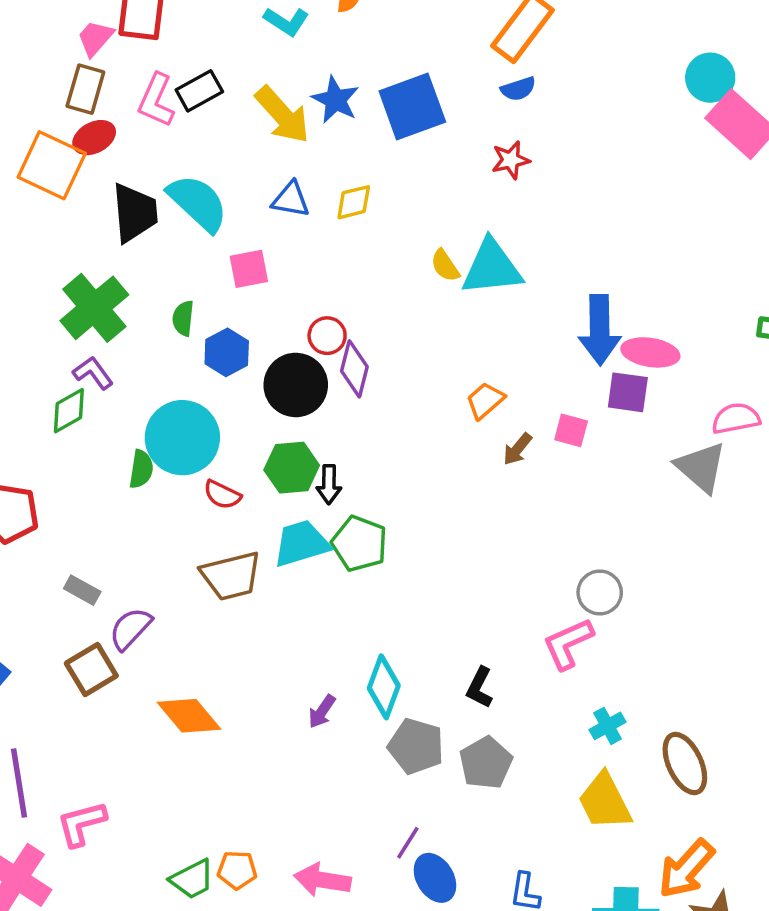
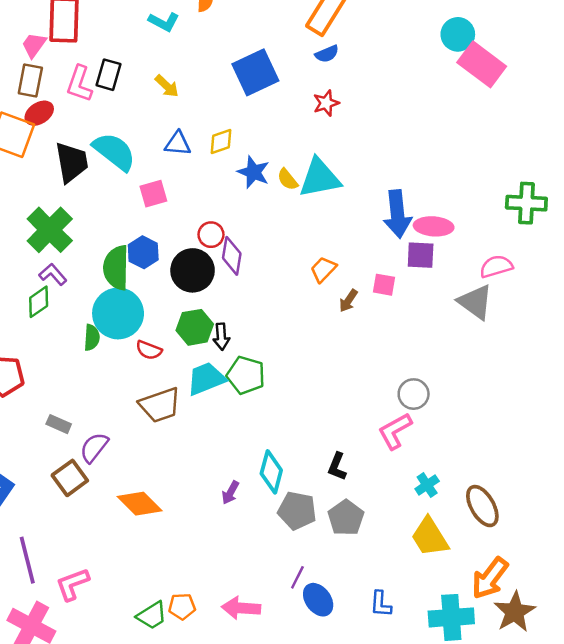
black rectangle: (199, 91) -> (108, 75), turned -40
blue star: (335, 100) -> (253, 172), moved
yellow arrow: (282, 115) -> (167, 86), size x0.6
green semicircle: (183, 318) -> (116, 268), moved, size x1.8

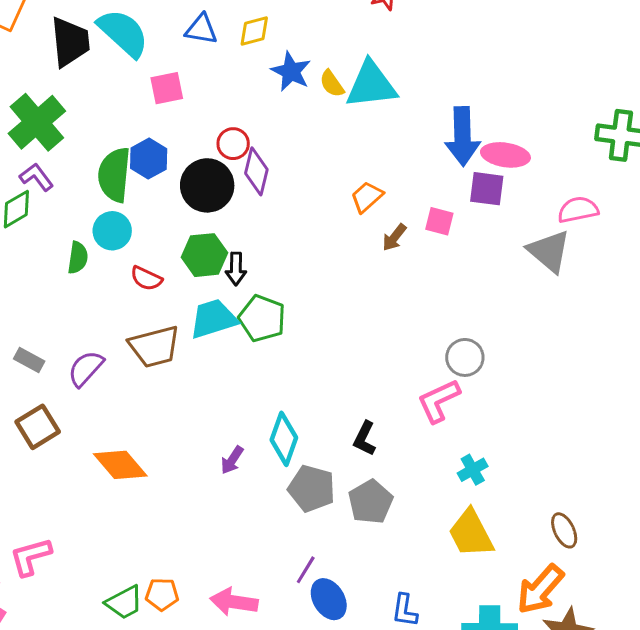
cyan circle: (118, 313) -> (112, 231), size x0.6
purple semicircle: (94, 447) -> (86, 368), moved
brown ellipse: (482, 506) -> (564, 530), moved, size x0.7

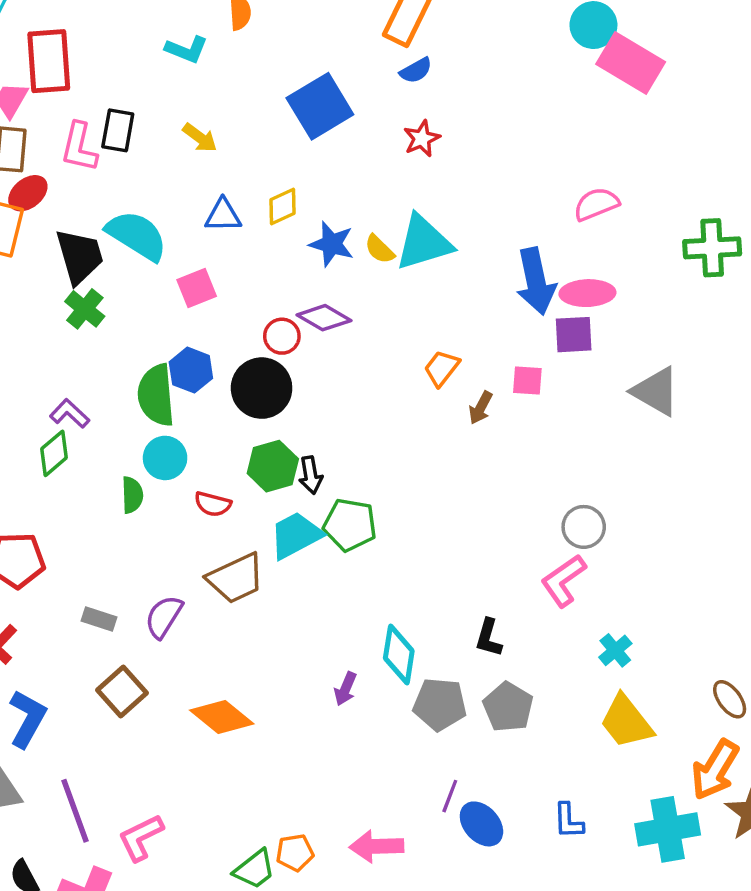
green cross: (37, 122) -> (85, 309), moved, size x0.6
purple diamond: (256, 171) -> (324, 318), moved, turned -63
pink semicircle: (578, 210) -> (596, 204), moved

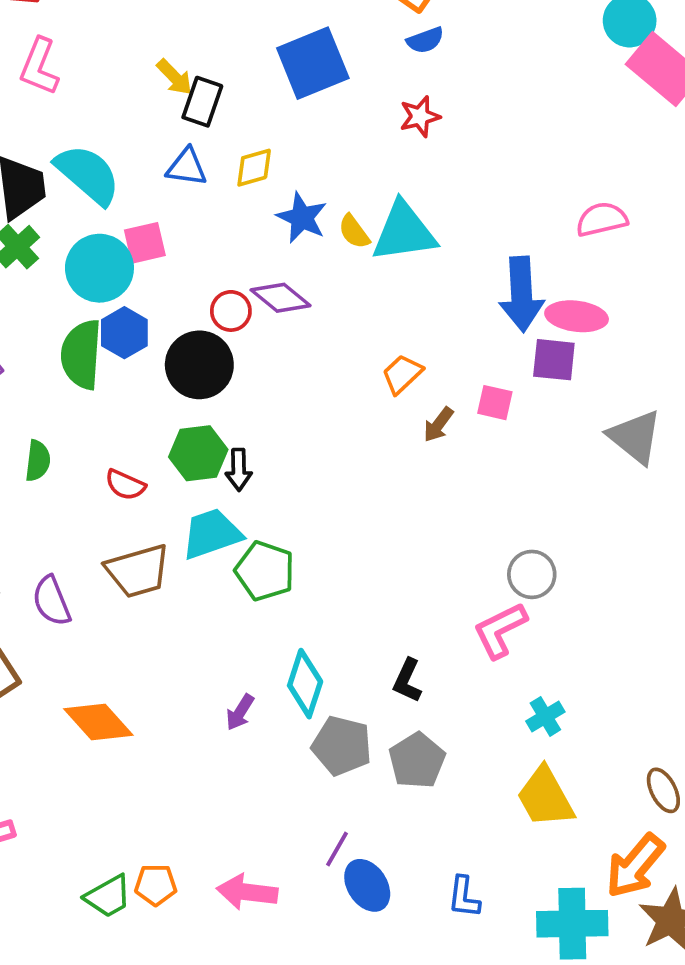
black rectangle: (118, 130) -> (202, 102), moved
cyan circle: (165, 458) -> (99, 268), moved, size x1.4
green pentagon: (350, 525) -> (265, 571), moved
purple semicircle: (164, 617) -> (52, 601), turned -63

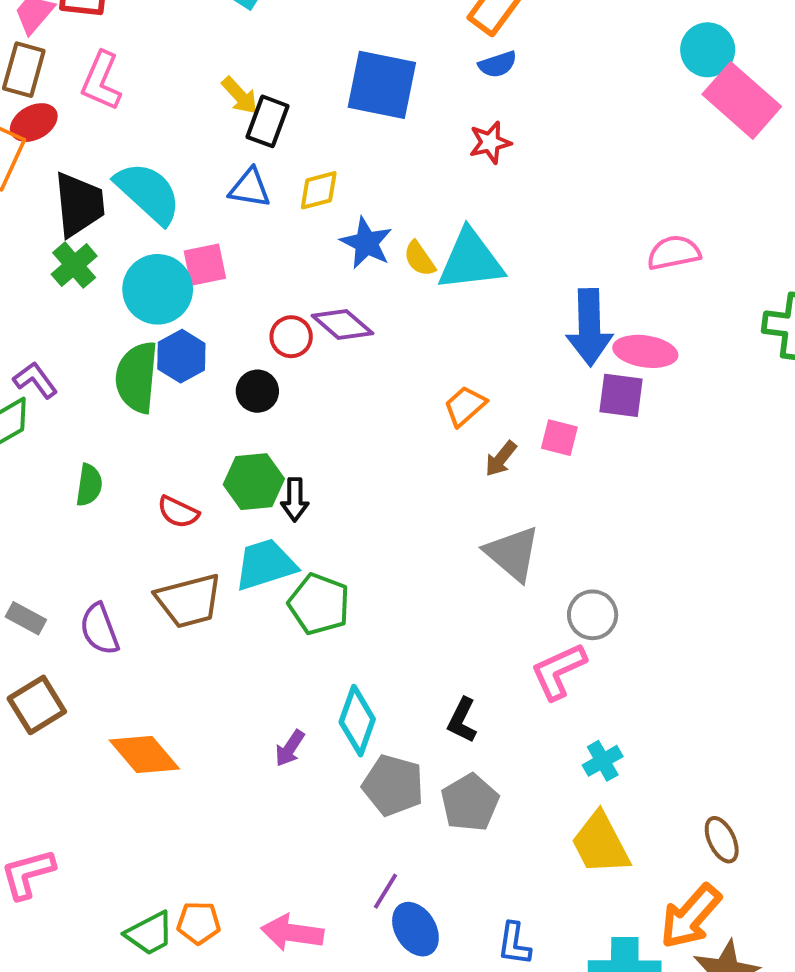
blue square: (313, 63) -> (382, 85), turned 32
black circle: (199, 365) -> (257, 391), size x0.6
gray triangle: (635, 437) -> (513, 554), moved

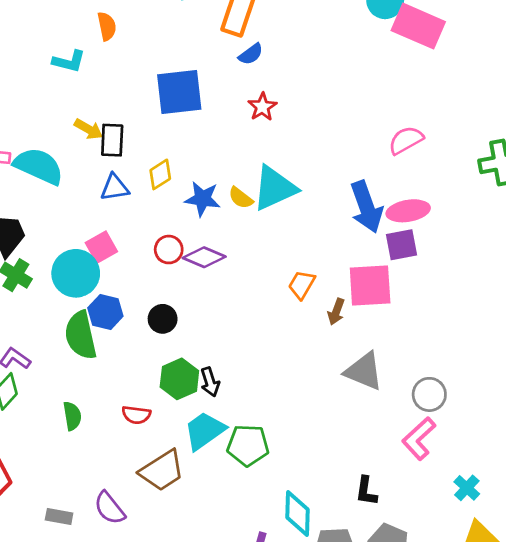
cyan semicircle: (148, 193) -> (39, 166), moved
red circle: (291, 337) -> (169, 250), moved
pink square: (559, 438) -> (370, 285), size x1.8

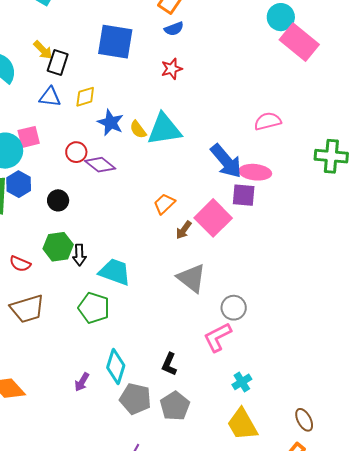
blue arrow: (366, 207) -> (226, 161), turned -36
pink square: (370, 285) -> (213, 218), turned 33
cyan trapezoid: (204, 431) -> (115, 272), moved, turned 40

